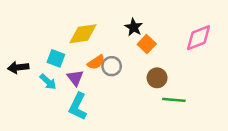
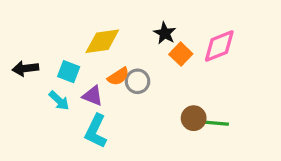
pink diamond: (199, 38) -> (219, 46), moved
black arrow: (18, 67) -> (25, 68), moved
purple triangle: (75, 78) -> (93, 96), turned -30
brown circle: (157, 78) -> (194, 118), moved

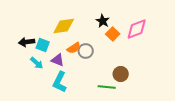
black arrow: (25, 68) -> (27, 42), moved
green line: (214, 123) -> (107, 87), moved

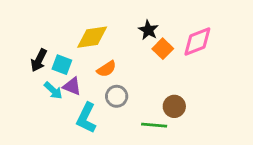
black arrow: (27, 42) -> (39, 60), turned -56
gray circle: (86, 51) -> (117, 96), moved
purple triangle: (58, 60) -> (72, 86), moved

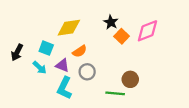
black arrow: (39, 60) -> (17, 52), moved
purple triangle: (72, 86) -> (62, 65), moved

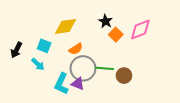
purple triangle: (62, 65) -> (78, 84), moved
gray circle: (87, 72) -> (83, 68), size x1.6
green line: (115, 93) -> (104, 68), moved

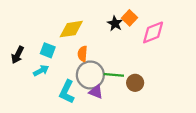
orange square: (116, 35) -> (130, 18), moved
orange semicircle: (76, 49) -> (82, 54), turned 128
cyan arrow: (38, 64) -> (41, 70), turned -72
purple triangle: (78, 84) -> (96, 92), moved

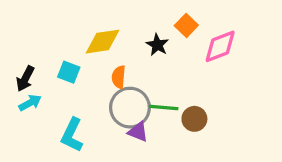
black star: (115, 23) -> (157, 45), moved
cyan arrow: (41, 70) -> (30, 103), moved
cyan L-shape: (67, 92) -> (72, 135), moved

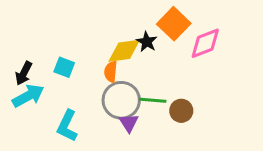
orange square: (186, 25) -> (174, 24), size x1.5
yellow diamond: (103, 42) -> (124, 51), moved
cyan arrow: (30, 103) -> (28, 96), size x1.5
purple triangle: (138, 132) -> (129, 123), turned 35

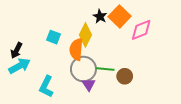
black star: (147, 42) -> (100, 16), moved
yellow diamond: (124, 51) -> (85, 35), turned -55
cyan square: (64, 67) -> (54, 37), moved
orange semicircle: (111, 72) -> (76, 49), size x1.5

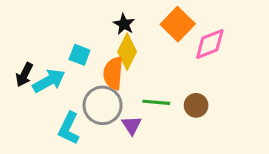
black star: (100, 16) -> (124, 24), moved
cyan arrow: (19, 66) -> (49, 81), moved
gray circle: (83, 69) -> (103, 105), moved
brown circle: (125, 76) -> (196, 105), moved

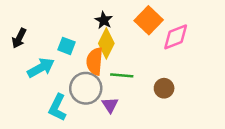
black arrow: (24, 75) -> (19, 38), moved
green line: (156, 102) -> (122, 75), moved

